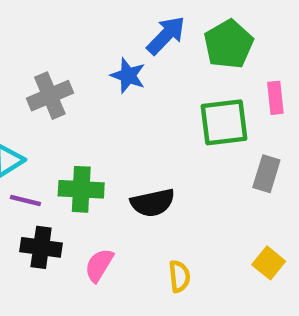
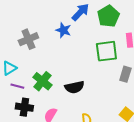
green cross: (81, 189) -> (42, 81), turned 36

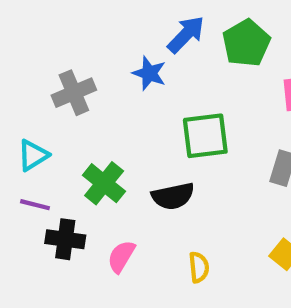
green square: (106, 51) -> (205, 136), moved
purple line: (17, 86) -> (35, 205), moved

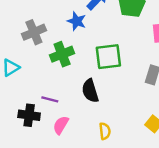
green cross: (104, 183) -> (62, 54), moved, turned 30
black semicircle: (173, 196) -> (90, 91), turned 85
purple line: (35, 205) -> (50, 99), moved

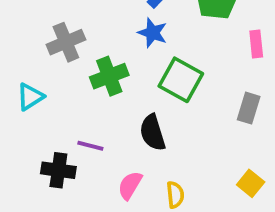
blue star: (77, 21) -> (153, 33), moved
green square: (108, 57) -> (181, 80), turned 36
pink semicircle: (61, 125) -> (130, 185), moved

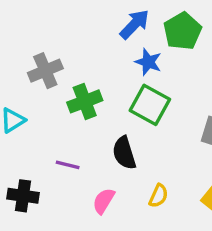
blue star: (153, 33) -> (148, 62), moved
black cross: (58, 170) -> (23, 196), moved
yellow semicircle: (175, 195) -> (158, 196), moved, turned 30

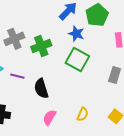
green cross: (85, 101) -> (41, 46), moved
black semicircle: (124, 153) -> (41, 88), moved
purple line: (68, 165) -> (17, 76), moved

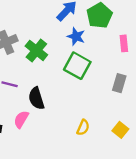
green cross: (41, 46) -> (36, 50), turned -30
pink semicircle: (49, 117) -> (21, 119), moved

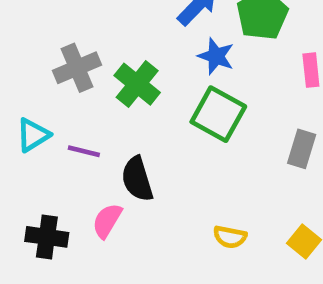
yellow semicircle: (83, 128) -> (230, 237), turned 77

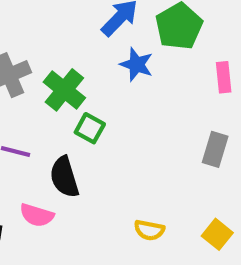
green square: (218, 114) -> (90, 128), moved, size x0.6
pink semicircle: (107, 221) -> (37, 215), turned -104

